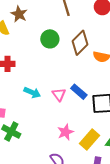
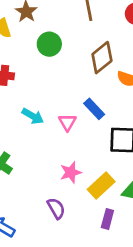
green circle: (50, 39) -> (49, 44), moved
blue rectangle: (79, 92) -> (94, 109), moved

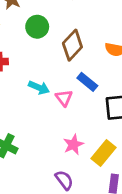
brown diamond: (102, 58) -> (72, 45), moved
cyan arrow: (33, 116) -> (39, 88), moved

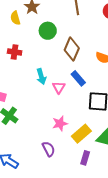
brown diamond: (72, 45) -> (72, 49), turned -30
cyan arrow: (39, 88) -> (41, 76), turned 42

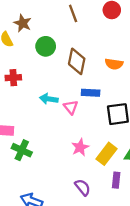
cyan arrow: (41, 76) -> (49, 99), turned 126
blue rectangle: (78, 78) -> (91, 93), turned -35
purple semicircle: (49, 149) -> (83, 187), moved

